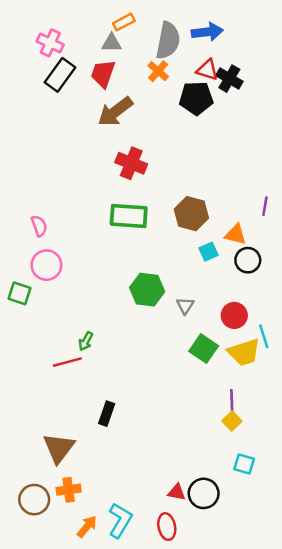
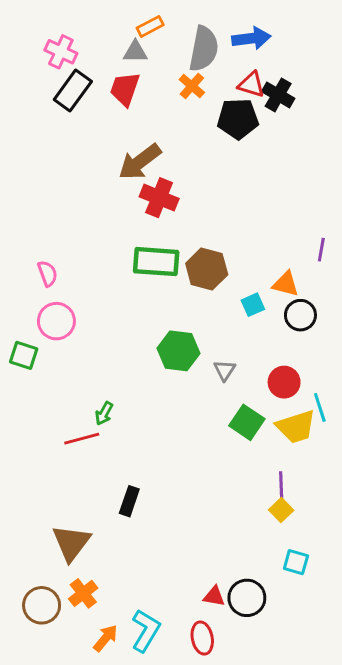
brown arrow: (115, 112) -> (140, 162), moved
brown hexagon: (191, 214) -> (207, 269), moved
orange cross: (69, 490) -> (83, 593), turned -30

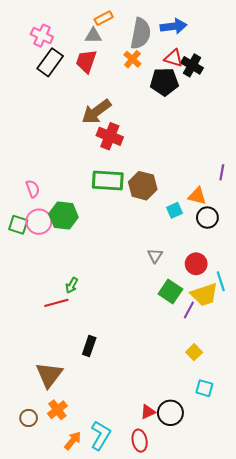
green hexagon: (178, 351) -> (64, 215), moved
green square: (24, 355) -> (18, 225), moved
purple line: (281, 485) -> (189, 310), moved, turned 30
red triangle: (214, 596) -> (148, 412), turned -35
brown circle: (42, 605) -> (29, 418), size x0.7

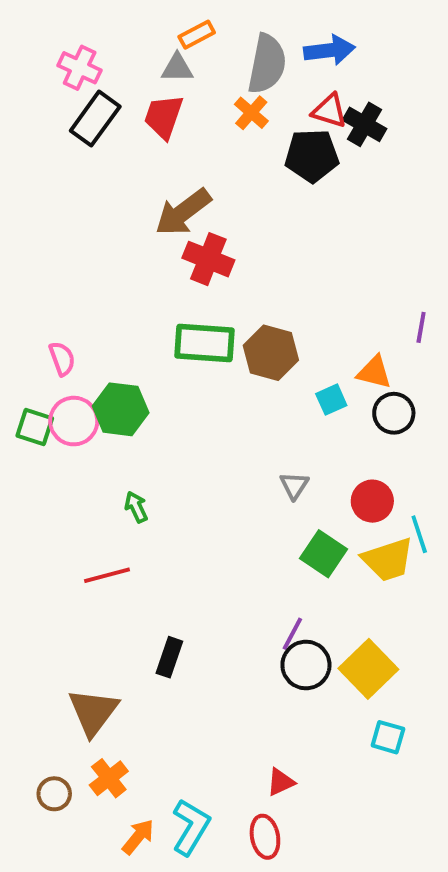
green arrow: (72, 285) -> (136, 507), moved, turned 126
purple line: (189, 310) -> (292, 634), moved
yellow square: (194, 352) -> (368, 669), size x1.8
black circle: (170, 413) -> (306, 665), moved

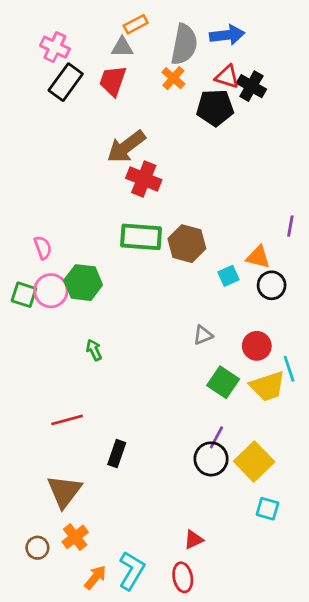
gray triangle: (294, 485) -> (203, 335), turned 35
red line: (107, 575) -> (67, 420), moved
purple line: (292, 634) -> (216, 437), moved

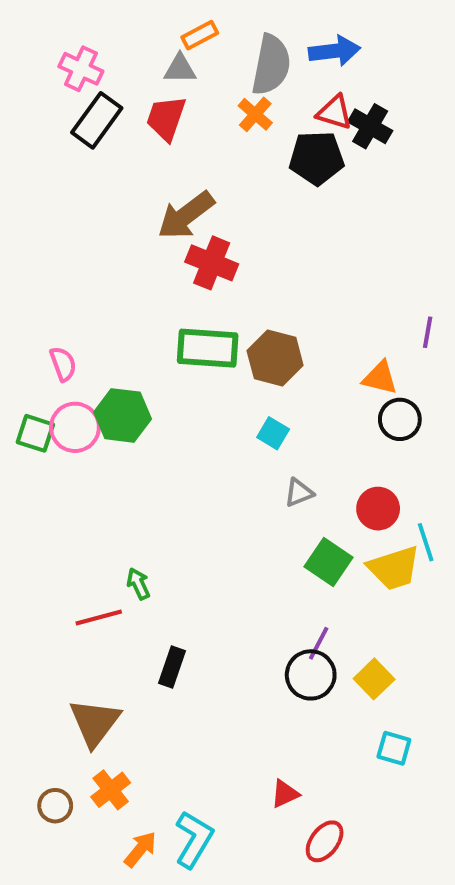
cyan square: (229, 276) -> (273, 433), moved, turned -35
green arrow: (94, 350) -> (138, 584), moved
yellow square: (254, 462) -> (374, 679), size x0.7
red ellipse: (183, 577) -> (325, 841), moved, turned 48

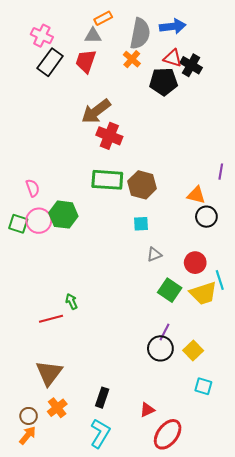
cyan square: (273, 433) -> (141, 224), turned -35
black rectangle: (172, 667) -> (102, 398), moved
red ellipse: (325, 841) -> (168, 434), size x1.4
orange arrow: (140, 849) -> (28, 435), moved

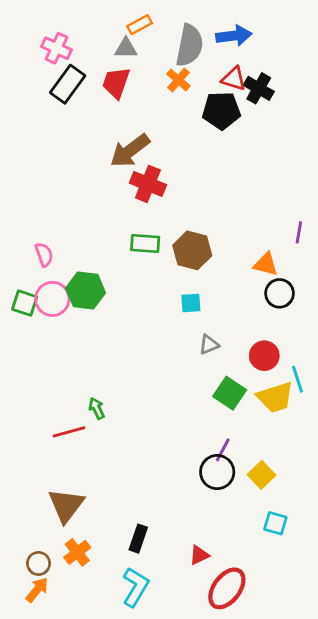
green rectangle: (107, 180) -> (145, 243), size x0.7

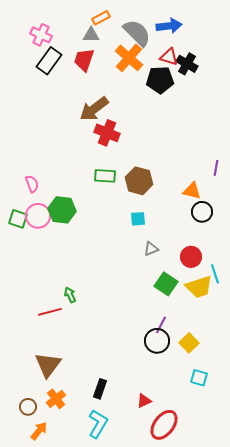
gray semicircle: (189, 45) -> (137, 33), turned -56
orange cross: (178, 80) -> (129, 58), size x1.6
orange arrow: (37, 590) -> (39, 431), moved

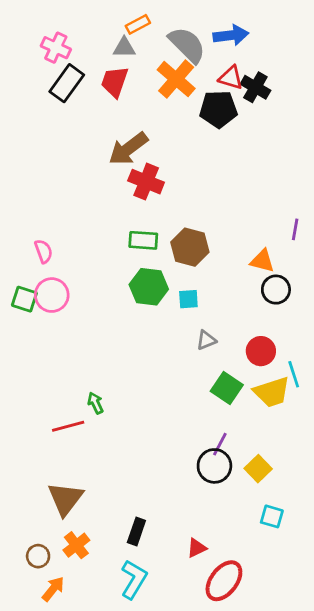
green hexagon: (62, 210) -> (149, 287), moved

